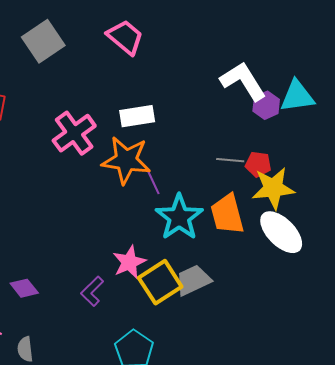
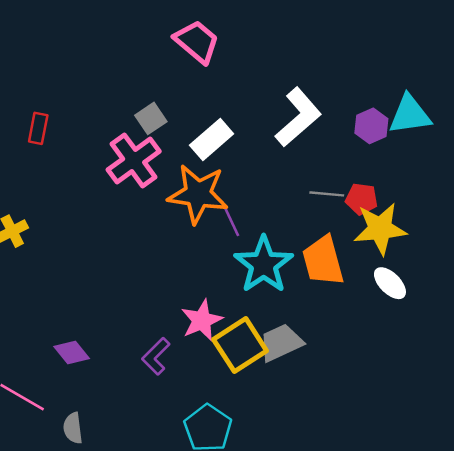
gray square: (43, 41) -> (151, 118), moved, size x0.6
white L-shape: (243, 81) -> (298, 117), moved, turned 81
white rectangle: (137, 116) -> (212, 139), turned -32
white ellipse: (281, 232) -> (390, 283), size x0.6

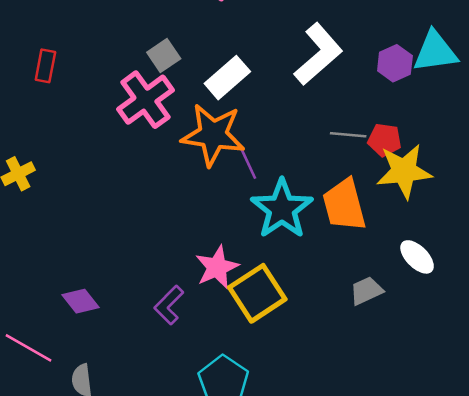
white ellipse: (390, 283) -> (417, 257), moved
gray trapezoid: (281, 343) -> (366, 291), moved, size x0.7

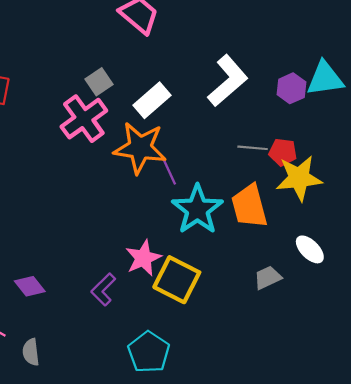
yellow square: (257, 293) -> (177, 280), turned -30

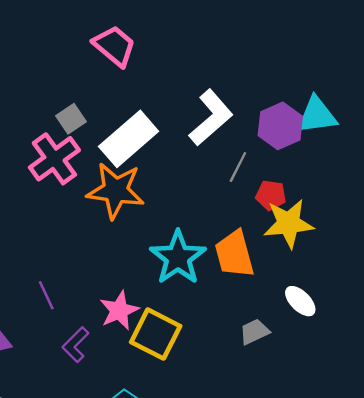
purple hexagon: (291, 88) -> (280, 126), size x1.4
white rectangle: (152, 100) -> (129, 139), size x1.4
gray line: (253, 148) -> (238, 167), moved, turned -68
purple line: (169, 172) -> (46, 295), moved

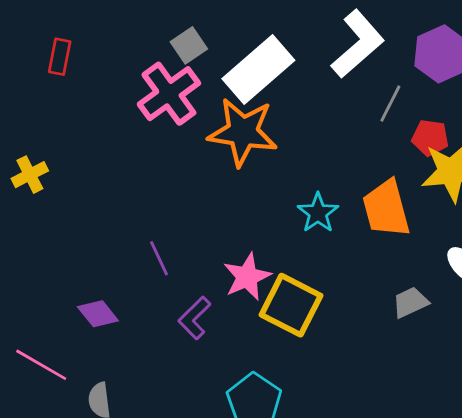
cyan star: (178, 258) -> (318, 213), size x0.6

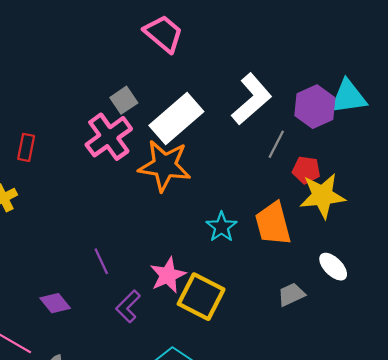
red rectangle: (60, 57) -> (26, 147), moved

